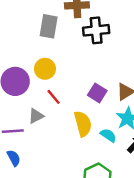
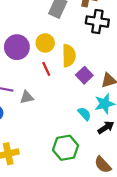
gray triangle: (36, 116) -> (27, 97), moved
yellow semicircle: (83, 124) -> (69, 56), moved

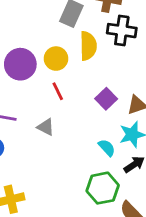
yellow semicircle: (69, 56) -> (88, 46), moved
gray triangle: (27, 97) -> (46, 127), moved, turned 40
green hexagon: (66, 148) -> (103, 188), moved

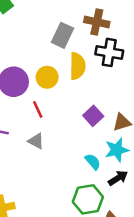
red line: (58, 91) -> (38, 109), moved

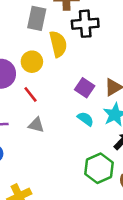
cyan semicircle: (93, 162) -> (85, 119), moved

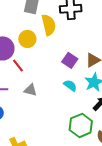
red line: (30, 94) -> (18, 66), moved

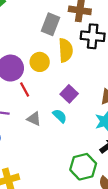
purple square: (70, 60) -> (69, 94), moved
cyan semicircle: (70, 86) -> (60, 116), moved

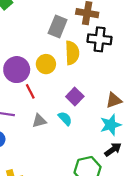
gray triangle: (34, 119) -> (39, 121), turned -40

